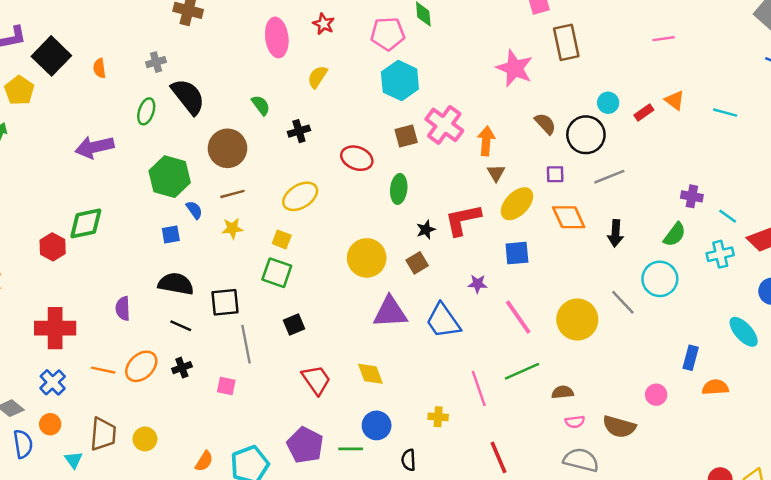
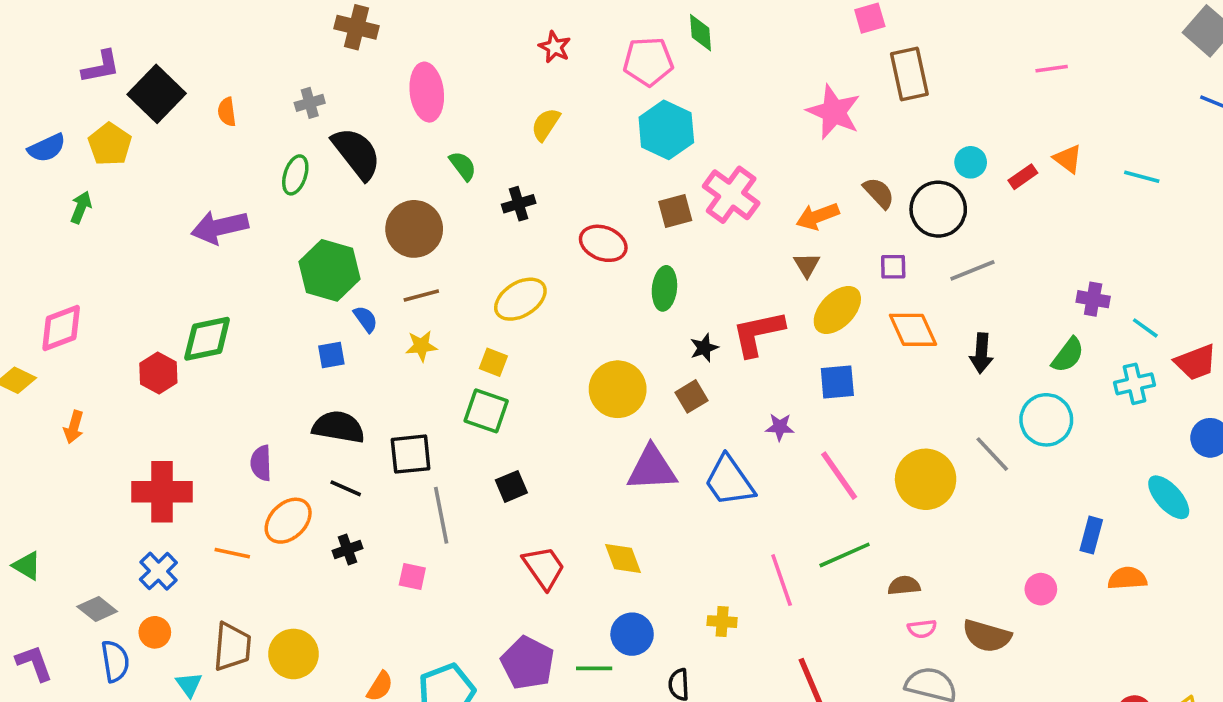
pink ellipse: (277, 37) -> (427, 92), moved
orange arrow: (486, 141) -> (818, 216), moved, turned -116
orange ellipse: (141, 366) -> (288, 521), moved
yellow circle: (145, 439) -> (293, 654), size x1.4

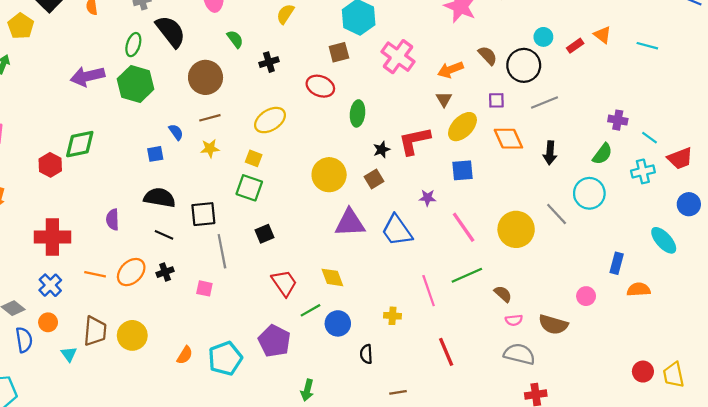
brown square: (675, 211) -> (339, 52), moved
green hexagon: (329, 270) -> (136, 84), moved
orange ellipse: (288, 521) -> (131, 272), moved
brown semicircle: (904, 586) -> (503, 294), turned 48
green line: (594, 668) -> (310, 310), moved, turned -30

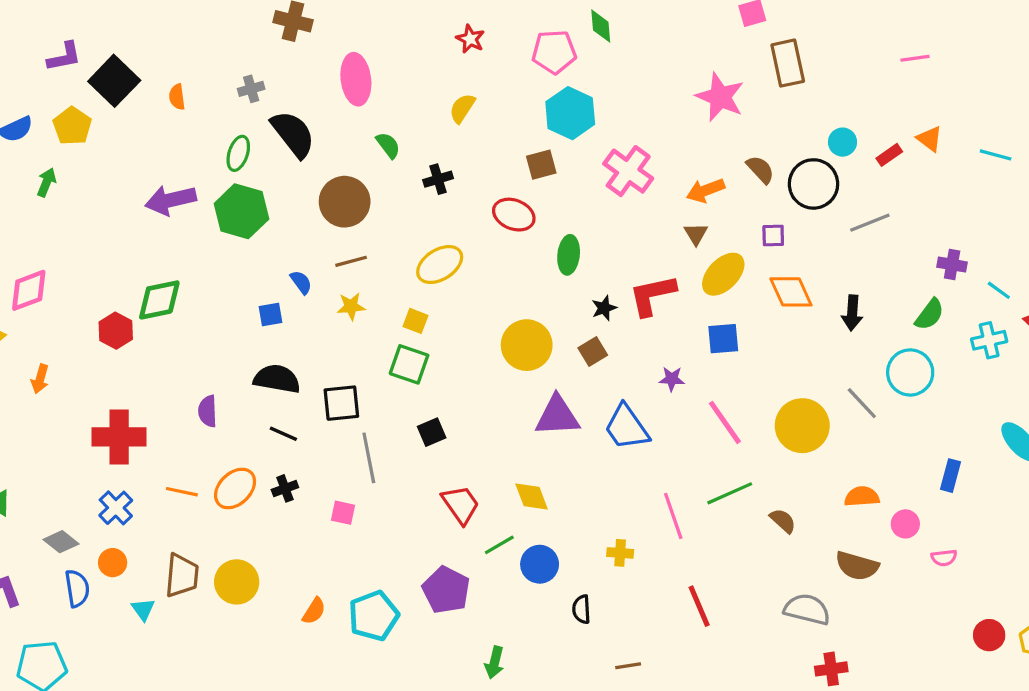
gray line: (544, 103) -> (870, 223), moved
orange semicircle: (639, 290) -> (862, 497), moved
pink semicircle: (514, 320) -> (944, 558), moved

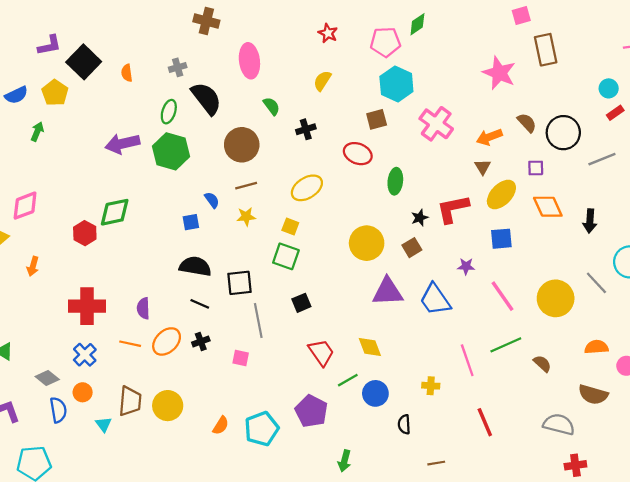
green diamond: (601, 26) -> (417, 24), turned 60
cyan circle: (842, 142) -> (609, 88), moved
purple semicircle: (208, 411) -> (143, 308), moved

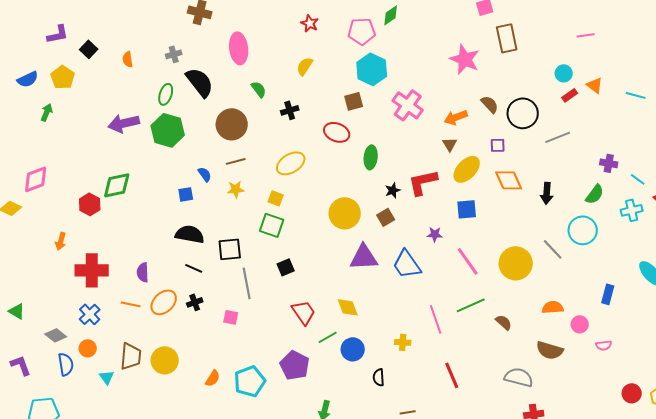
black square: (84, 62) -> (89, 49), size x0.6
orange arrow: (33, 266) -> (61, 241), moved

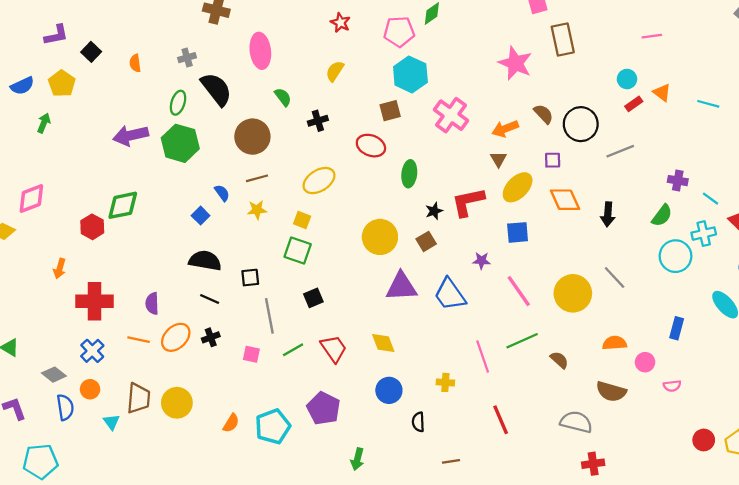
blue square: (186, 194) -> (201, 216), turned -35
cyan circle: (583, 230) -> (675, 256), moved
black square: (230, 249) -> (250, 278), size x0.7
green line: (328, 337) -> (293, 350), moved

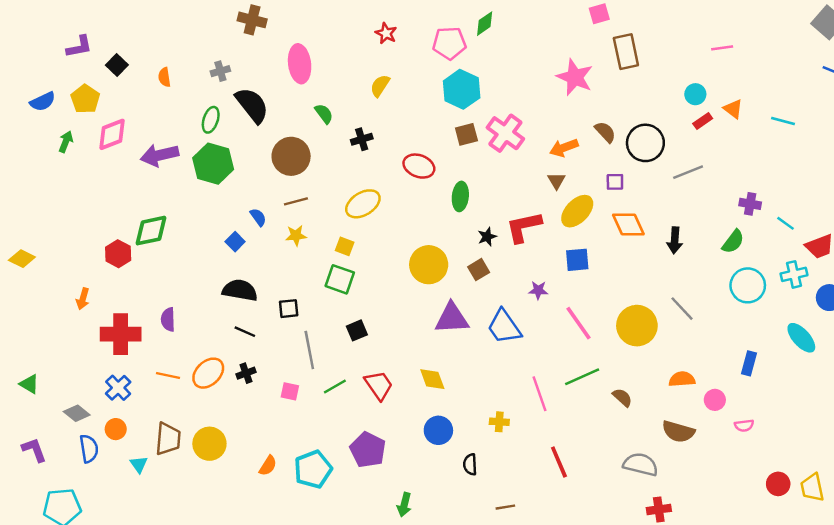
brown square: (390, 111) -> (466, 134), moved
pink diamond: (31, 199) -> (112, 134), moved
cyan cross: (704, 234) -> (794, 274), moved
purple semicircle: (152, 303) -> (168, 319), moved

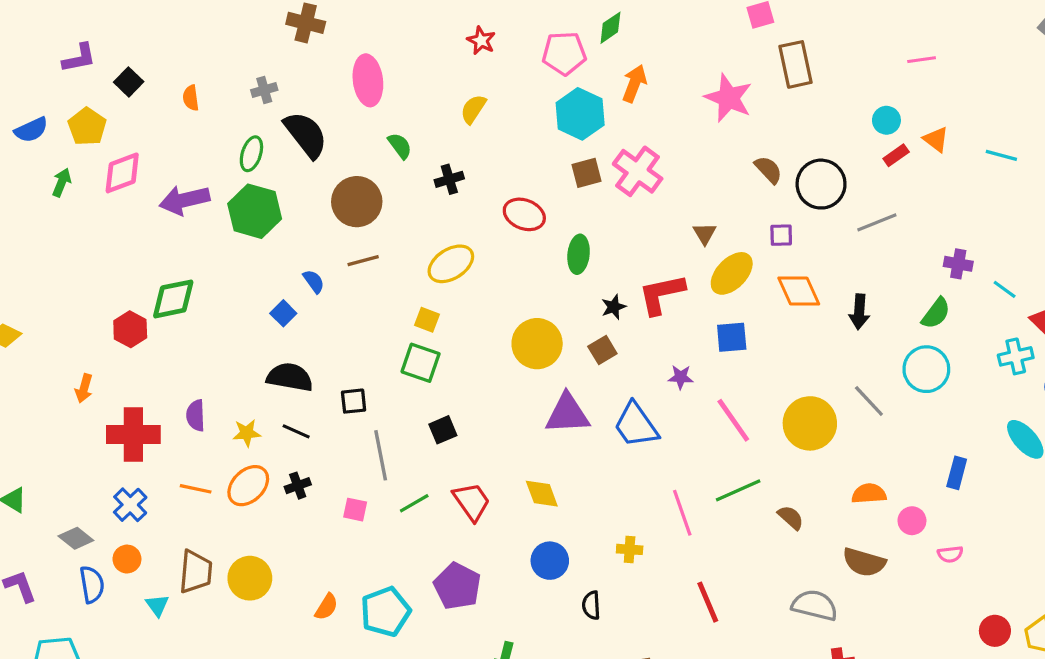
orange arrow: (564, 148) -> (634, 84), moved, turned 132
yellow star: (296, 235) -> (247, 433), moved
cyan circle: (748, 285) -> (926, 369), moved

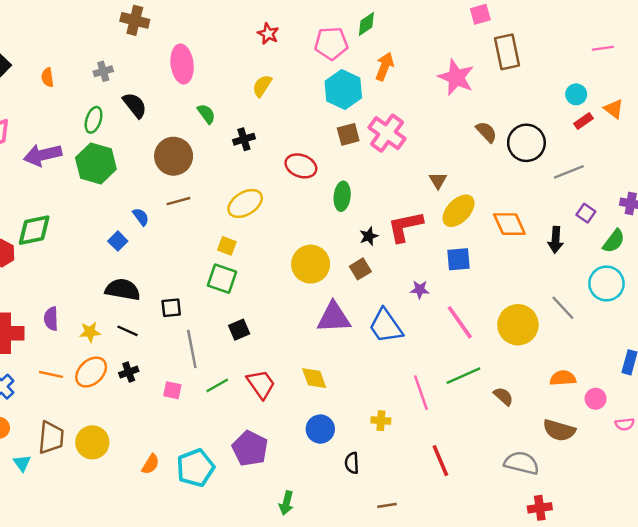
black semicircle: (306, 135) -> (135, 105), size x0.7
purple square: (781, 235) -> (586, 213), moved, turned 36

